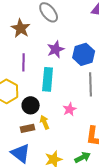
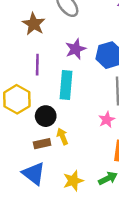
pink star: (70, 109) -> (107, 120), moved

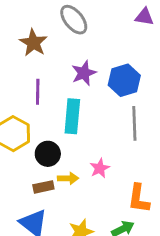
pink star: (107, 120) -> (100, 168), moved
yellow arrow: (62, 136) -> (68, 178), turned 112

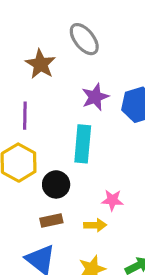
purple line: (38, 92) -> (25, 116), moved
pink star: (100, 168) -> (112, 200), turned 30
yellow arrow: (68, 178) -> (95, 225), moved

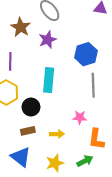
purple star: (95, 97) -> (48, 40), moved
pink star: (112, 200) -> (80, 117), moved

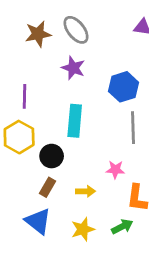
brown star: (21, 27) -> (38, 34), moved, turned 30
purple star: (48, 40) -> (73, 68), turned -30
brown rectangle: (28, 131) -> (48, 187), turned -48

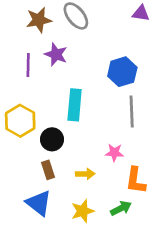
purple star: (73, 68) -> (56, 54), moved
purple line: (24, 96) -> (28, 65), moved
brown rectangle: (48, 187) -> (48, 170), turned -48

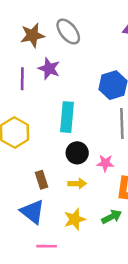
black circle: (52, 139) -> (77, 153), moved

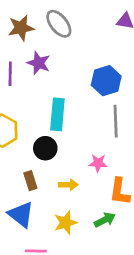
black circle: (77, 153) -> (45, 148), moved

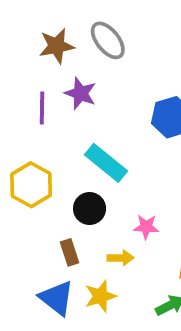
cyan rectangle: (57, 114) -> (106, 163), turned -56
pink star: (98, 163) -> (146, 227), moved
yellow star: (66, 223) -> (100, 296), moved

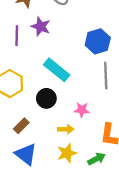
brown rectangle: (69, 252) -> (21, 126), moved, turned 63
yellow star: (100, 296) -> (67, 153), moved

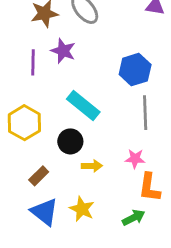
pink star: (82, 110) -> (135, 159), moved
yellow arrow: (66, 129) -> (92, 166), moved
yellow star: (67, 153) -> (82, 209), moved, turned -30

